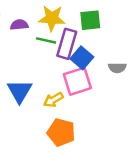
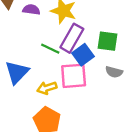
green square: (90, 20) -> (107, 41), moved
green line: (46, 40) -> (50, 49), moved

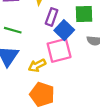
purple rectangle: (72, 38) -> (52, 17), size x0.7
green line: (50, 49) -> (13, 30), moved

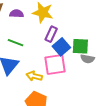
green square: (84, 14) -> (80, 46), moved
yellow arrow: (37, 65) -> (34, 76), turned 35

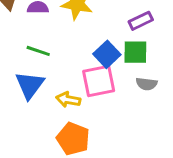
purple rectangle: (51, 34) -> (141, 21), moved, turned 42
gray semicircle: (88, 59) -> (146, 84), moved

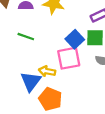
blue triangle: (30, 85) -> (31, 81), moved

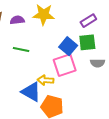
blue triangle: (31, 81) -> (31, 92), turned -30

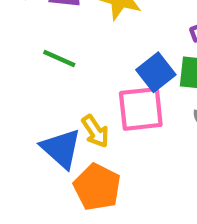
yellow arrow: (46, 80) -> (95, 131), turned -140

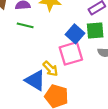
green line: (59, 58) -> (25, 25), moved

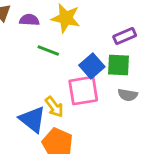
green line: (25, 25) -> (48, 51), moved

